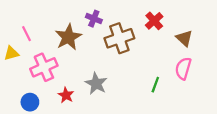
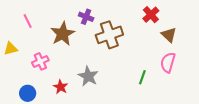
red cross: (154, 21) -> (151, 15), moved
pink line: (26, 34) -> (28, 21), moved
pink cross: (44, 67) -> (40, 61), size x0.7

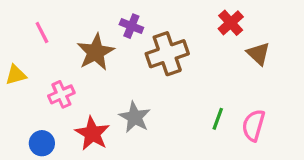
pink semicircle: (168, 62) -> (253, 125), moved
red star: (61, 87) -> (92, 133), size x1.5

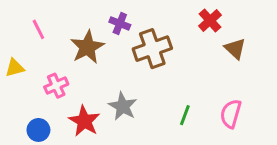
green line: (218, 119) -> (185, 115), moved

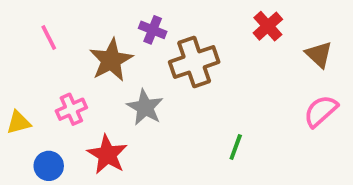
brown triangle: (235, 49) -> (319, 54), moved
yellow triangle: (15, 68) -> (18, 122), moved
gray star: (123, 106) -> (145, 107), moved
pink semicircle: (231, 114) -> (321, 111), moved, turned 32

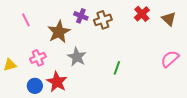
brown triangle: (319, 54) -> (169, 19), moved
brown cross: (194, 62) -> (103, 20), moved, size x0.7
green line: (236, 147) -> (117, 68), moved
blue circle: (49, 166) -> (35, 86), moved

